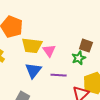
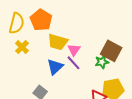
brown square: (86, 46) -> (111, 51), size x1.5
purple line: (59, 75) -> (74, 63), moved, turned 35

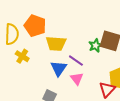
pink triangle: (74, 50) -> (77, 79), moved
green star: (102, 62) -> (95, 45), moved

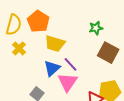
green star: (95, 45) -> (96, 28), moved
pink triangle: (77, 79) -> (68, 82), size x1.5

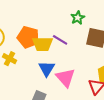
orange pentagon: (38, 21) -> (28, 37), moved
purple line: (71, 64) -> (60, 40), moved

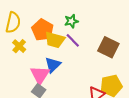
green star: (78, 18) -> (71, 21), moved
pink triangle: (65, 78) -> (40, 75), moved

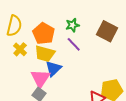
yellow trapezoid: (55, 40) -> (45, 54), moved
brown square: (108, 47) -> (107, 31), moved

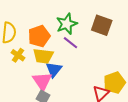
green star: (72, 25) -> (67, 24), size x1.5
orange pentagon: (44, 33) -> (39, 36), turned 30

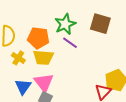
orange pentagon: (39, 36) -> (38, 38), turned 30
blue triangle: (54, 70) -> (23, 87), moved

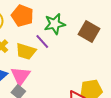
orange pentagon: (38, 38) -> (22, 16), moved
purple line: (70, 43) -> (42, 41), moved

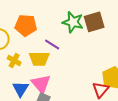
green star: (55, 24) -> (73, 22), moved, turned -30
brown square: (89, 32) -> (94, 22), turned -30

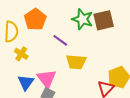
orange pentagon: (26, 25) -> (35, 19), turned 30
yellow trapezoid: (39, 59) -> (76, 62), moved

